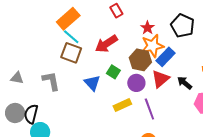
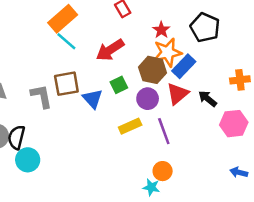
brown square: (71, 53) -> (66, 84), moved, turned -30
green square: (113, 72) -> (119, 85), turned 32

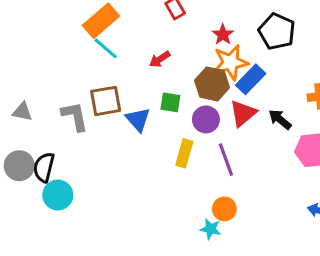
red arrow: (110, 50) -> (160, 59), size x0.6
green square: (119, 85) -> (170, 102), turned 35
yellow rectangle: (130, 126) -> (184, 153), turned -50

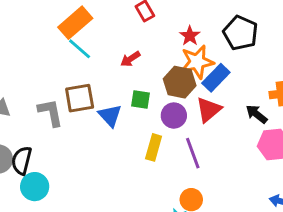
black arrow: (280, 119) -> (256, 114), moved

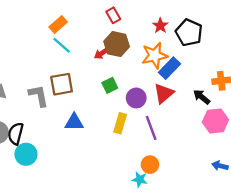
orange rectangle: (75, 23) -> (58, 24), size x0.7
red star: (190, 36) -> (160, 26), moved
brown hexagon: (180, 82) -> (117, 44), moved
green square: (140, 100) -> (110, 85), turned -35
blue triangle: (110, 116) -> (74, 122), moved, turned -48

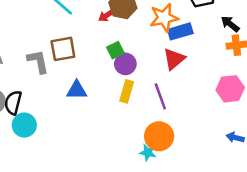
blue rectangle: (169, 68) -> (180, 31), turned 30
black arrow: (202, 97) -> (230, 24), moved
purple circle: (136, 98) -> (125, 64), moved
orange circle: (150, 165) -> (159, 136), size x1.5

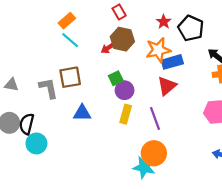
cyan star: (148, 152) -> (144, 167), size x1.5

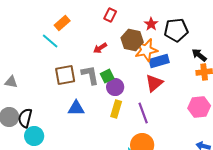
red rectangle: (119, 12) -> (110, 15), turned 56
black pentagon: (191, 28) -> (176, 30), turned -30
brown hexagon: (122, 39) -> (132, 40), moved
cyan line: (70, 40) -> (50, 41), moved
gray L-shape: (48, 88) -> (90, 75), moved

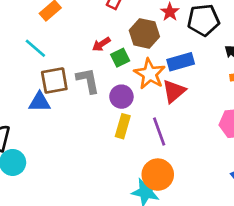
cyan line: (50, 41) -> (35, 48), moved
orange star: (146, 50) -> (150, 74), moved, turned -30
green square: (107, 76) -> (120, 58), moved
blue triangle: (76, 108) -> (40, 102), moved

